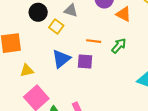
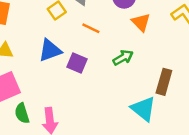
orange line: (94, 41) -> (91, 28), moved

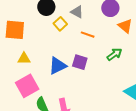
blue triangle: (50, 50) -> (58, 66), moved

